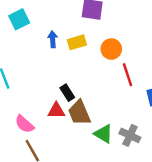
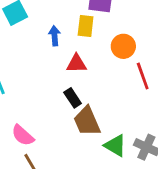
yellow rectangle: (77, 42) -> (86, 26), moved, turned -66
red triangle: (56, 111) -> (76, 64), moved

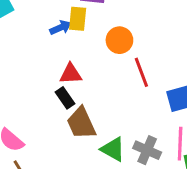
blue arrow: (55, 36) -> (60, 28), moved, turned 72
red triangle: (76, 64) -> (71, 74), moved

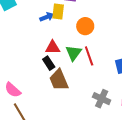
red line: (141, 72) -> (89, 56), moved
green triangle: (113, 149) -> (74, 53), moved, turned 36

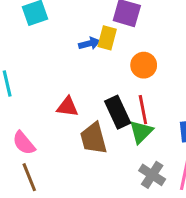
red triangle: (53, 47) -> (67, 107), moved
green triangle: (74, 53) -> (141, 132), moved
black rectangle: (49, 63) -> (118, 112), moved, size x1.5

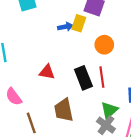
green triangle: (141, 132) -> (109, 110), moved
brown trapezoid: (94, 138) -> (64, 110), moved
brown line: (29, 177) -> (31, 123), moved

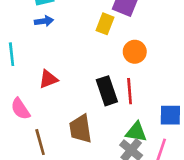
blue arrow: (65, 27) -> (44, 21), moved
red triangle: (47, 72) -> (48, 79), moved, turned -35
green triangle: (109, 110) -> (136, 132), turned 48

